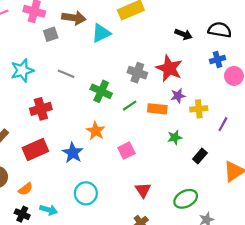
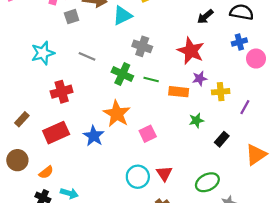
black arrow: (183, 34) -> (205, 17), turned 119
gray cross: (137, 73) -> (142, 46), moved
green line: (130, 106) -> (151, 80), moved, turned 48
orange star: (96, 131) -> (117, 114), size x1.4
cyan circle: (86, 193) -> (138, 177), moved

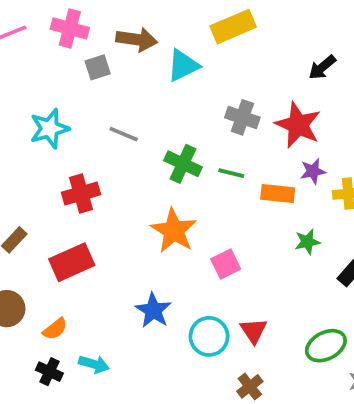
gray cross: (142, 46) -> (242, 117), moved
blue star: (94, 136) -> (153, 310), moved

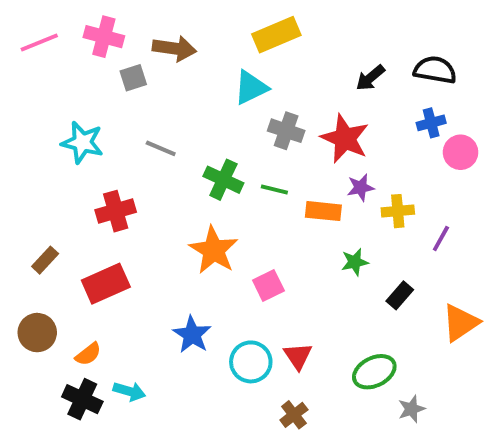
cyan triangle: (183, 66) -> (251, 88), moved
cyan star: (49, 129) -> (82, 142), turned 30
black cross: (49, 372) -> (82, 399), size x1.4

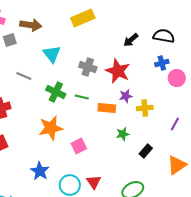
cyan triangle: (251, 88) -> (52, 54), moved, turned -42
purple line: (441, 238) -> (175, 124), moved
orange star: (214, 250) -> (51, 128), turned 30

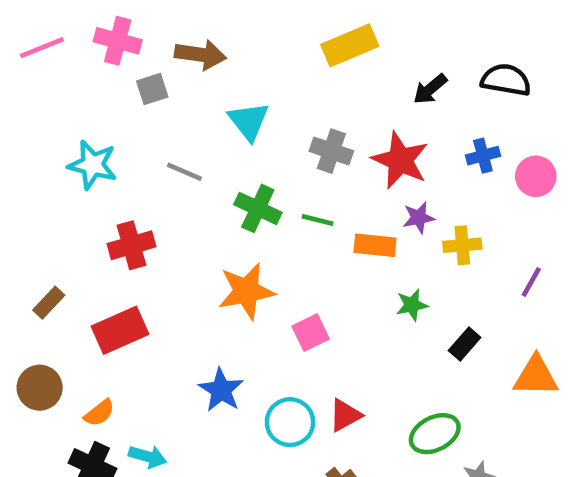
yellow rectangle: (83, 18) -> (350, 45), moved
blue cross: (162, 63) -> (483, 156), moved
orange triangle: (177, 165) -> (536, 376), turned 35
red triangle: (94, 182) -> (345, 415), turned 35

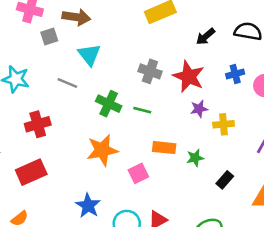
cyan triangle: (249, 121) -> (89, 55), moved
orange rectangle: (375, 245) -> (164, 148), moved

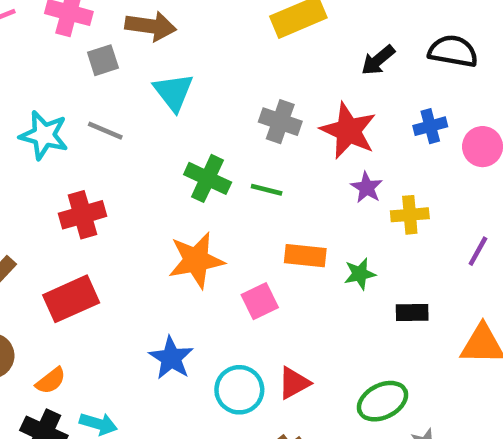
gray line: (67, 83) -> (105, 131), moved
purple star: (199, 109) -> (367, 188), turned -30
black rectangle: (225, 180) -> (412, 312), turned 48

